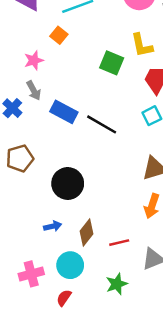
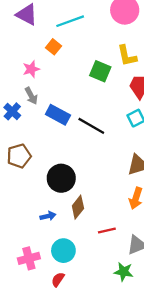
brown diamond: (87, 232) -> (78, 207), moved
green star: (117, 284) -> (124, 272), moved, turned 30

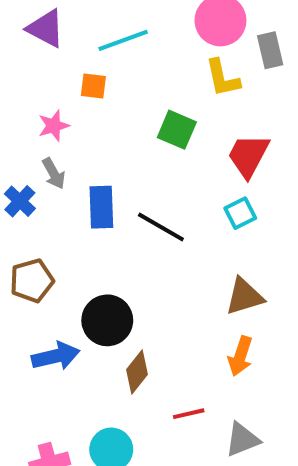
orange square: (53, 47) -> (93, 86), turned -32
yellow L-shape: (127, 56) -> (222, 78), moved
blue rectangle: (58, 115) -> (101, 207), turned 60
blue arrow: (48, 216) -> (56, 356), moved, size x1.6

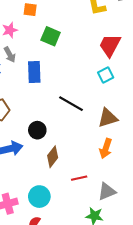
green square: (177, 130) -> (51, 36), moved
black line: (161, 227) -> (71, 104), moved
black circle: (107, 320) -> (37, 130), size x0.7

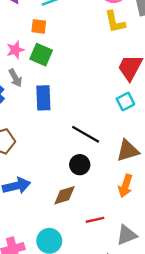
green square: (51, 36) -> (41, 55), moved
black circle: (37, 130) -> (80, 165), moved
brown diamond: (53, 157) -> (65, 195), turned 35

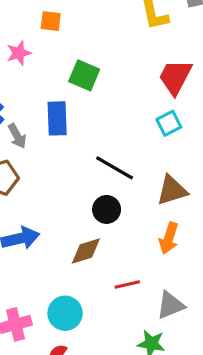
green square: (41, 55) -> (84, 75), moved
gray arrow: (15, 78) -> (17, 136), moved

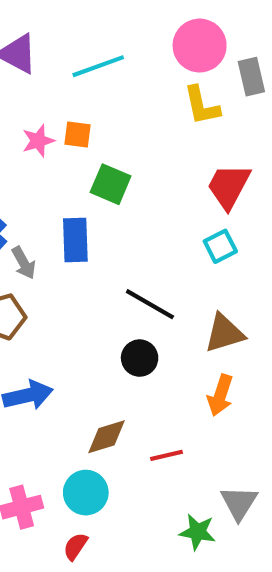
orange square: (51, 21) -> (77, 135), moved
pink star: (19, 53) -> (38, 141), moved
brown diamond: (86, 251) -> (106, 437), moved
gray triangle: (170, 305) -> (239, 503), moved, turned -36

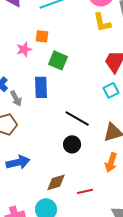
pink star: (38, 141) -> (24, 49), moved

